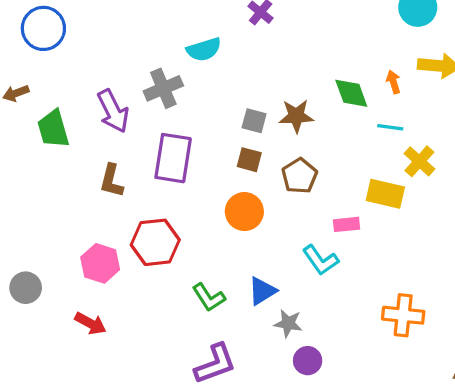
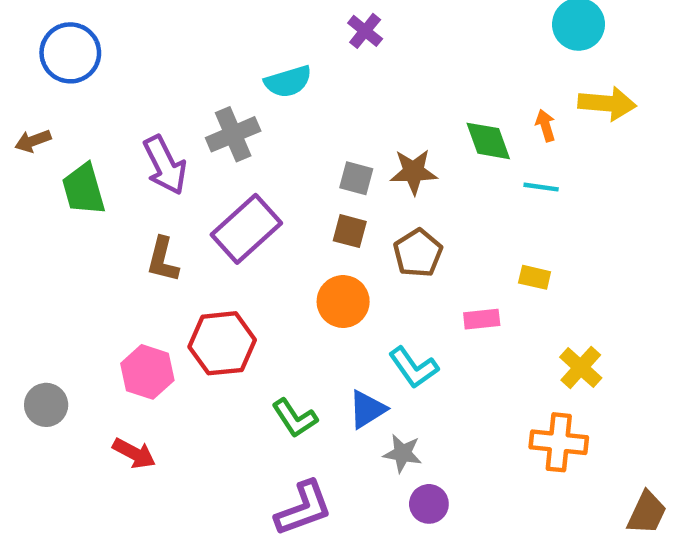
purple rectangle: (173, 158) -> (246, 229), turned 39
yellow cross: (419, 161) -> (581, 368), moved
yellow rectangle: (385, 194) -> (535, 277), size x0.6
cyan L-shape: (321, 260) -> (414, 368), moved

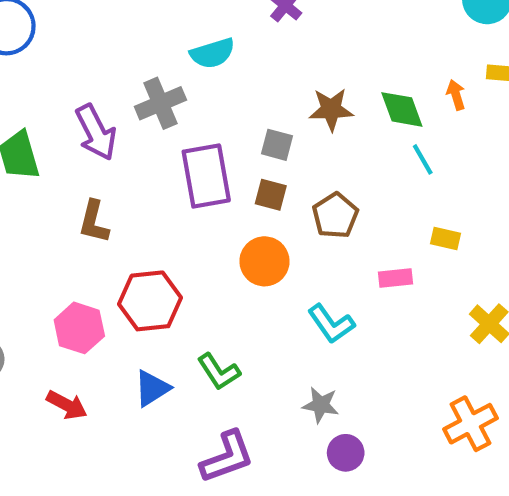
brown star: (414, 172) -> (331, 109), moved
cyan line: (541, 187) -> (423, 159), moved, turned 52
purple rectangle: (246, 229) -> (206, 176), moved, turned -58
blue triangle: (367, 409) -> (152, 388), moved
orange cross: (559, 442) -> (470, 424), moved, turned -34

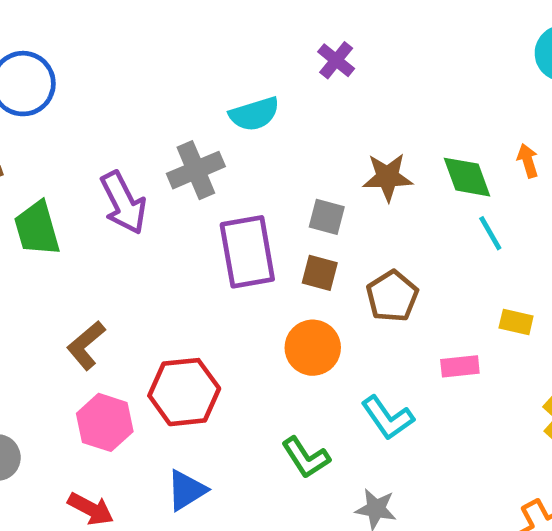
brown L-shape: (94, 222) -> (86, 345), moved, turned 36
green L-shape: (219, 372) -> (306, 458), moved

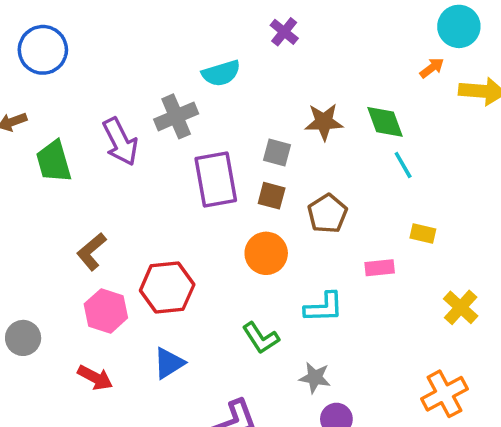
orange arrow: (528, 161) -> (432, 68), moved, turned 70
cyan L-shape: (388, 418) -> (324, 307), turned -57

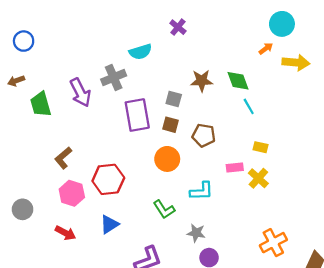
blue circle: (43, 50) -> (24, 41), moved, size x0.7
brown pentagon: (327, 214) -> (204, 135), turned -30
yellow cross: (461, 307) -> (258, 178), moved

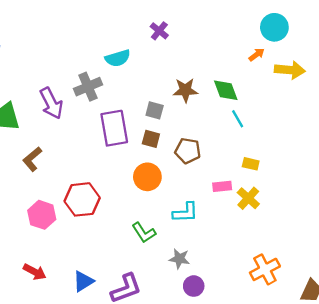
brown L-shape: (63, 158) -> (32, 159), moved
blue triangle: (109, 224) -> (83, 281), moved
red arrow: (65, 233) -> (35, 272), moved

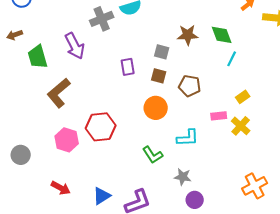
gray cross: (88, 87) -> (102, 19), moved
cyan line: (238, 119) -> (232, 59), turned 56
purple rectangle: (114, 128) -> (128, 67), size x0.6
brown L-shape: (32, 159) -> (59, 93), size x1.4
yellow rectangle: (251, 164) -> (243, 97), turned -48

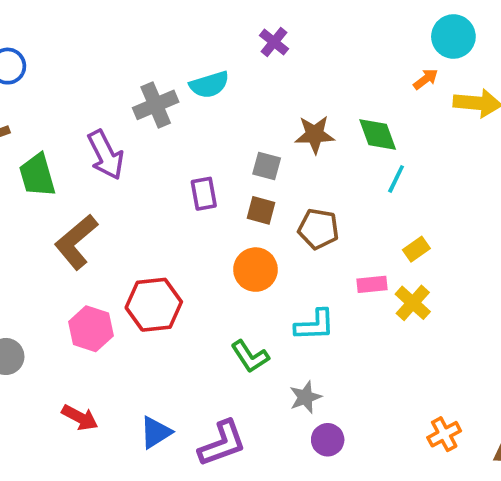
gray star: (183, 177) -> (305, 397), turned -30
orange cross: (255, 186) -> (444, 434), moved, size x0.7

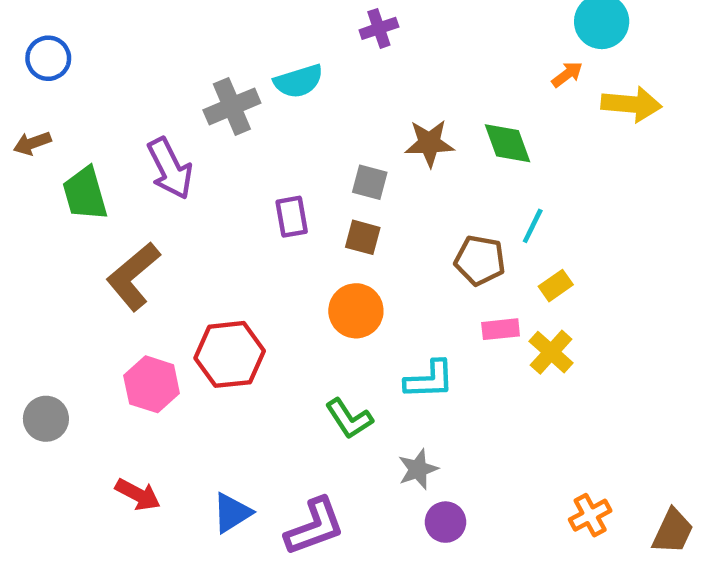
purple cross: (274, 42) -> (379, 28), turned 32
cyan line: (396, 179) -> (533, 226), moved
brown pentagon: (318, 229) -> (480, 260), moved

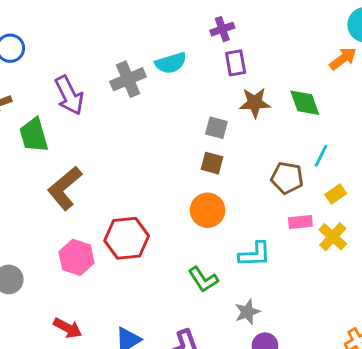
orange arrow: (567, 74) -> (343, 59), size x1.4
purple arrow: (170, 168) -> (69, 95), moved
purple rectangle: (292, 217) -> (236, 63), moved

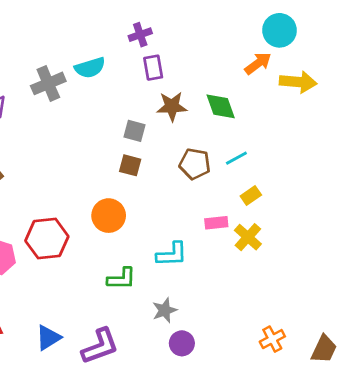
cyan line: (321, 156) -> (236, 158), turned 35
brown pentagon: (287, 178) -> (195, 164), moved
orange circle: (208, 210) -> (109, 216), moved
green L-shape: (203, 279) -> (122, 279), turned -56

